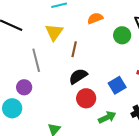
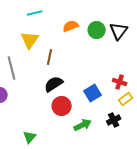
green circle: (122, 35) -> (97, 30), moved

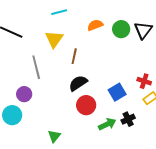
black cross: (114, 120) -> (128, 119), moved

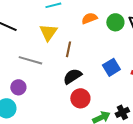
gray line: (36, 67) -> (30, 60), turned -60
blue square: (117, 92) -> (111, 67), moved

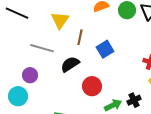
blue square: (111, 67) -> (105, 49), moved
black semicircle: (72, 76) -> (70, 64), moved

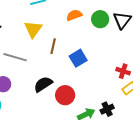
black semicircle: (70, 64) -> (43, 84), moved

